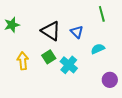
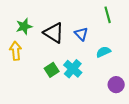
green star: (12, 25) -> (24, 26), moved
green square: (49, 57) -> (52, 70), moved
yellow arrow: (23, 61) -> (16, 51), moved

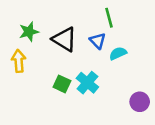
green line: (108, 15) -> (109, 18), moved
cyan semicircle: (103, 52) -> (118, 53), moved
green square: (52, 70) -> (62, 84), turned -32

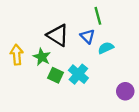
green star: (29, 32) -> (42, 57), moved, turned -30

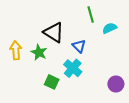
blue triangle: (88, 36) -> (79, 46), moved
cyan semicircle: (106, 48) -> (110, 28), moved
green square: (56, 75) -> (52, 82), moved

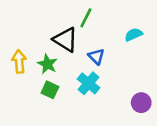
green line: (91, 14) -> (86, 18), moved, turned 42
green square: (52, 82) -> (50, 90), moved

